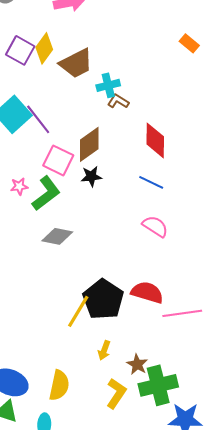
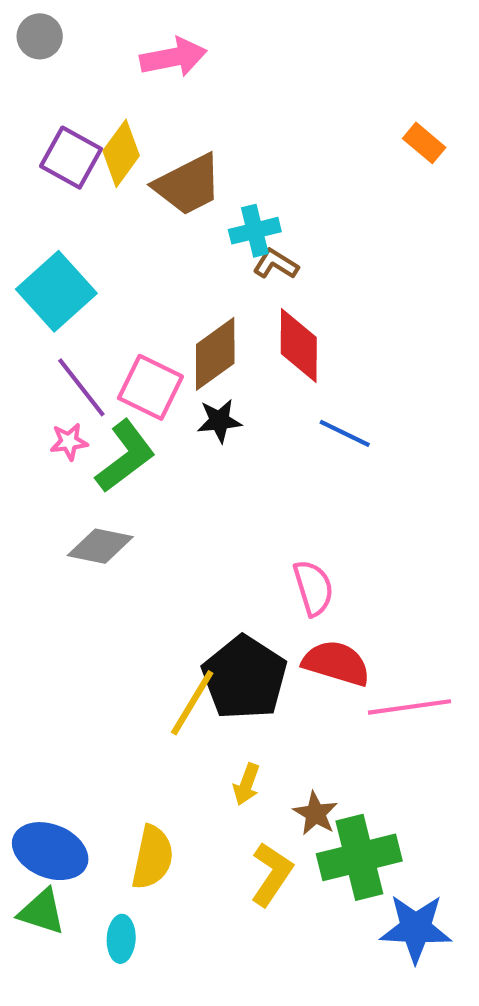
purple line: (38, 119) -> (81, 387), moved
red diamond: (155, 140) -> (299, 346), moved
pink semicircle: (155, 226) -> (313, 588), moved, turned 40
gray diamond: (57, 236) -> (100, 546), moved

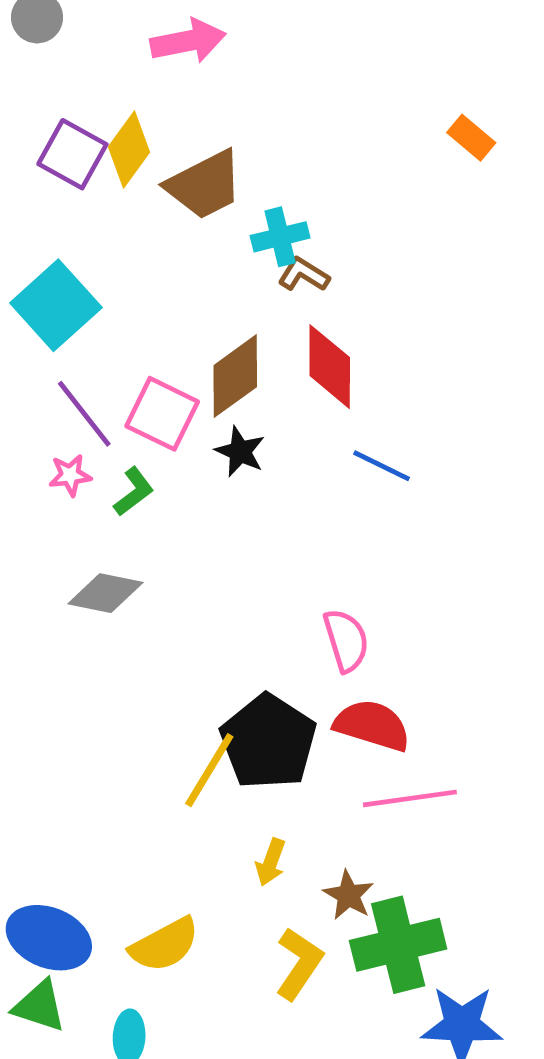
black star: (219, 421) -> (240, 452), turned 30
green L-shape: (125, 456) -> (134, 492), size x0.6
pink line: (409, 707) -> (410, 798), moved
yellow semicircle: (152, 857) -> (164, 945), turned 50

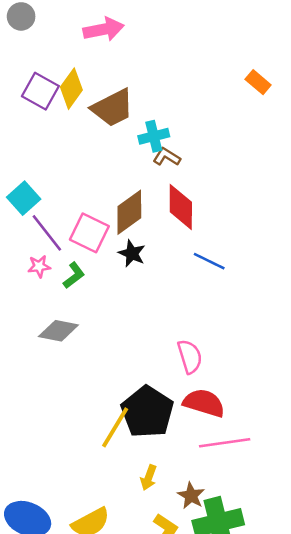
cyan square: (56, 305) -> (24, 198), moved, size x0.7

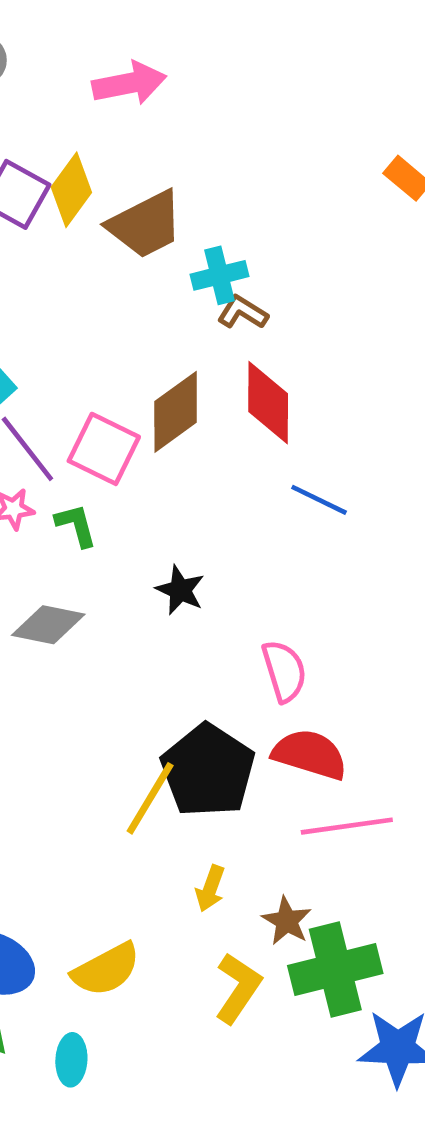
black star: (132, 253) -> (180, 590), moved
green L-shape: (74, 275) -> (76, 525), turned -68

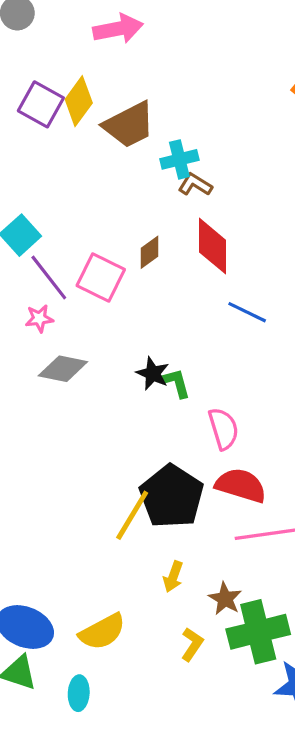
brown diamond: (176, 412) -> (150, 252), size x0.6
green L-shape: (76, 525) -> (176, 383), moved
gray diamond: (48, 625) -> (63, 369), moved
yellow L-shape: (238, 988) -> (192, 644), size x0.7

